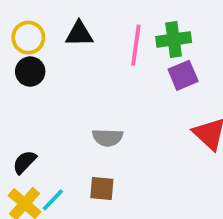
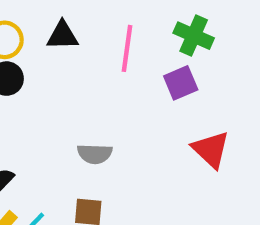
green cross: (174, 39) -> (194, 36), moved, turned 32

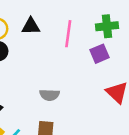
green cross: (194, 36) -> (107, 26), turned -30

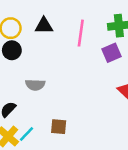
gray semicircle: (50, 95) -> (35, 85), moved

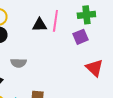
black triangle: (44, 26) -> (39, 25), moved

